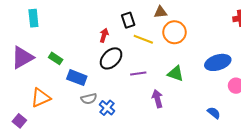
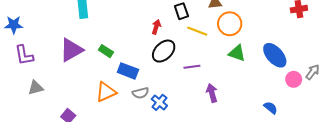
blue ellipse: (218, 62) -> (275, 55), turned 65
green triangle: (175, 74) -> (237, 53), moved
orange triangle: (41, 98) -> (106, 92), moved

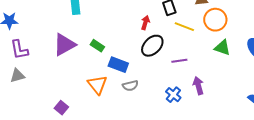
gray triangle: (36, 88) -> (17, 76), moved
orange triangle: (106, 92) -> (97, 85), turned -45
blue cross: (159, 102) -> (173, 95), moved

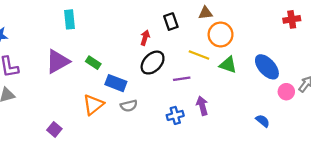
yellow line: (184, 27) -> (199, 55), moved
orange triangle: (97, 85) -> (93, 105), turned 30
blue cross: (173, 95) -> (175, 115), turned 35

